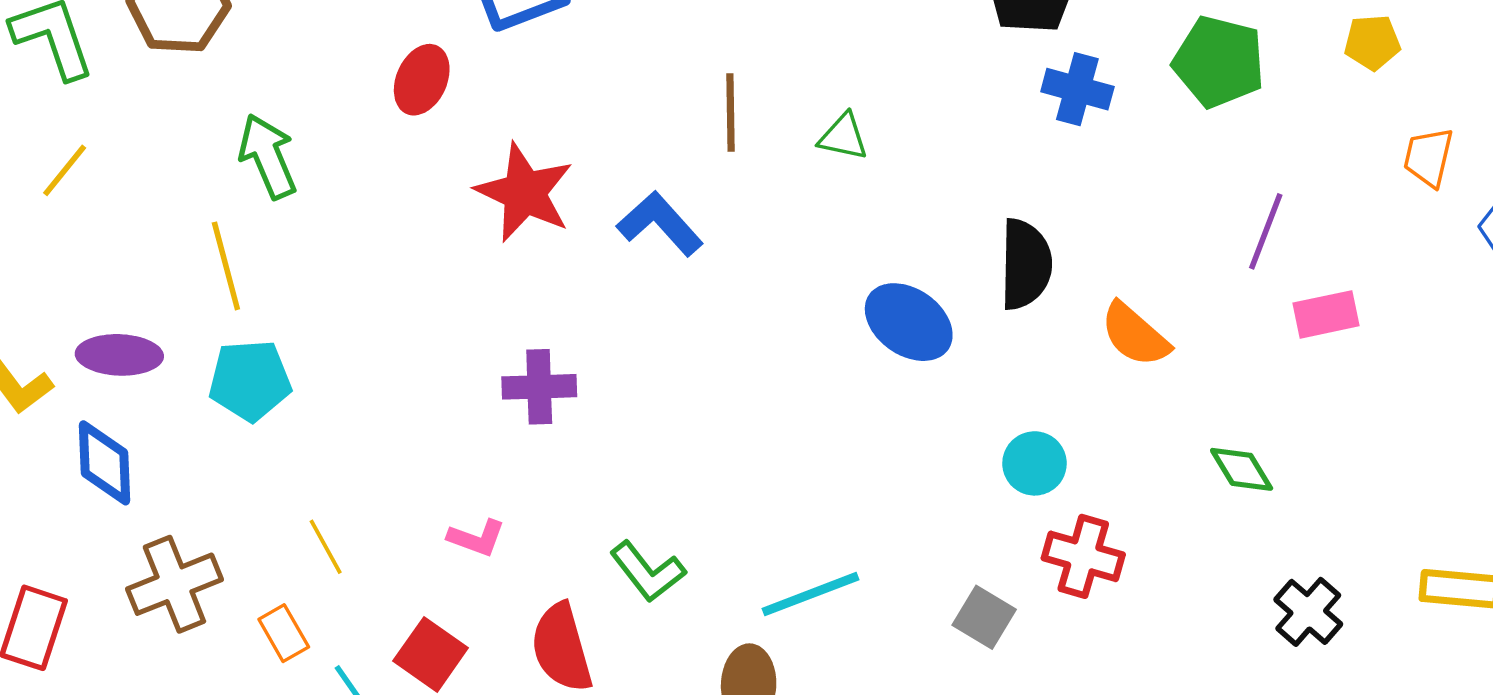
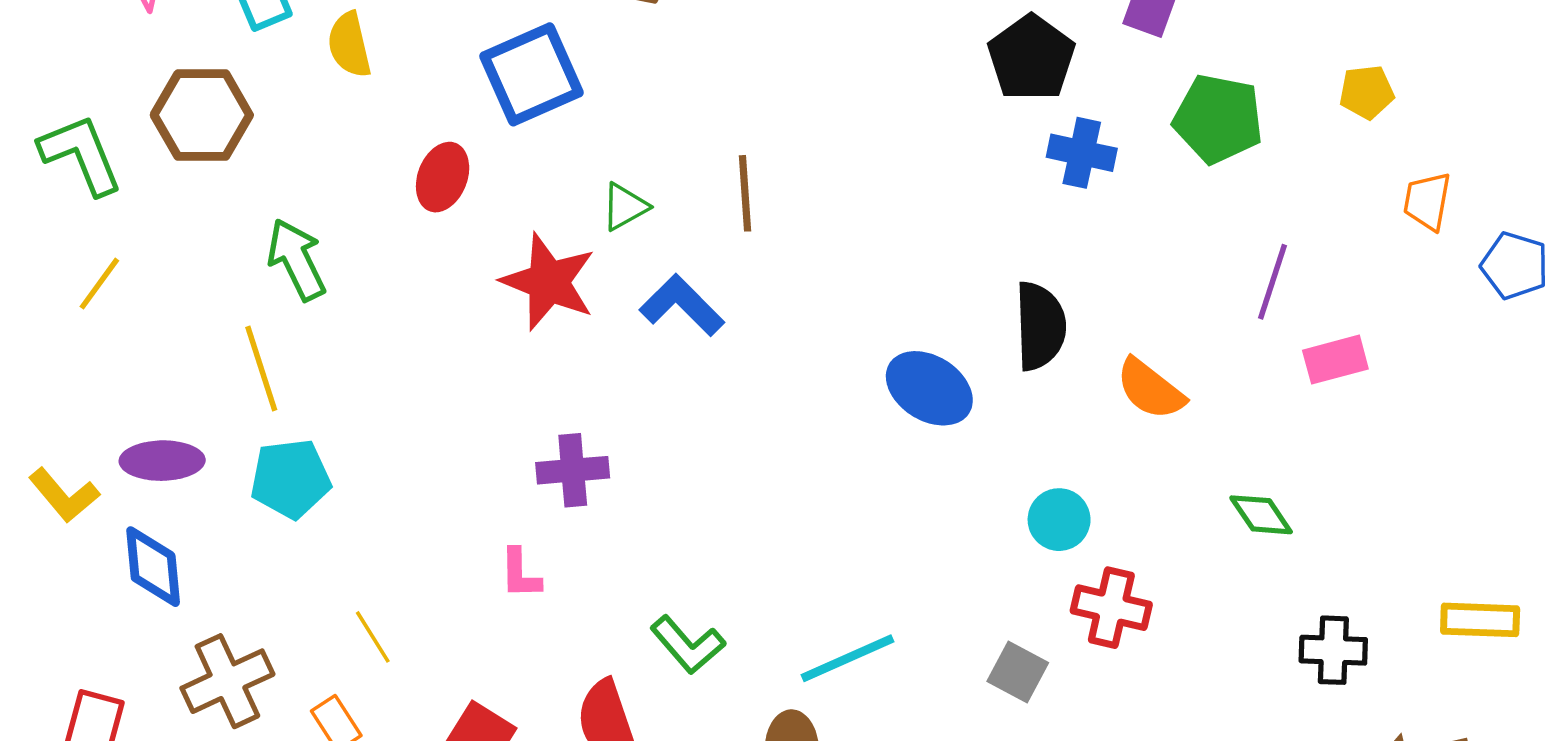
green triangle: (843, 137) -> (625, 207), moved, turned -38
pink L-shape: (476, 538) -> (520, 574), moved, turned 72
black cross: (1308, 612) -> (1333, 650), turned -36

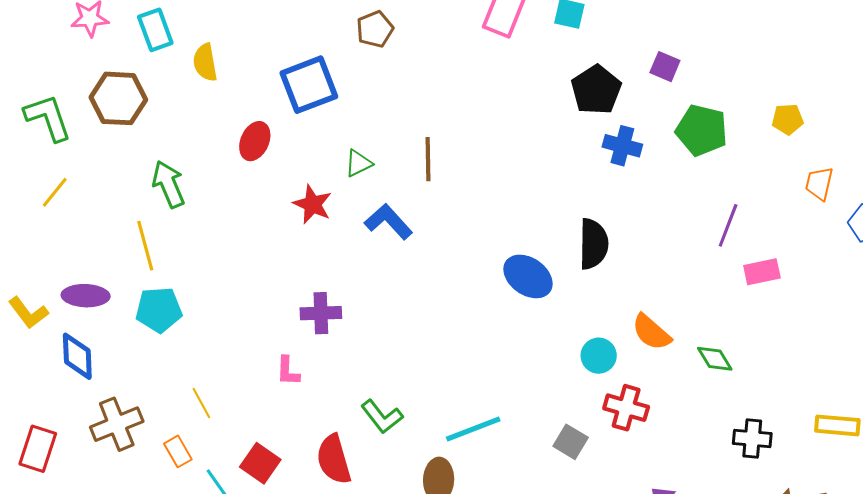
red star: (548, 282) -> (313, 204), size x0.7
orange semicircle: (1150, 389) -> (651, 332), moved

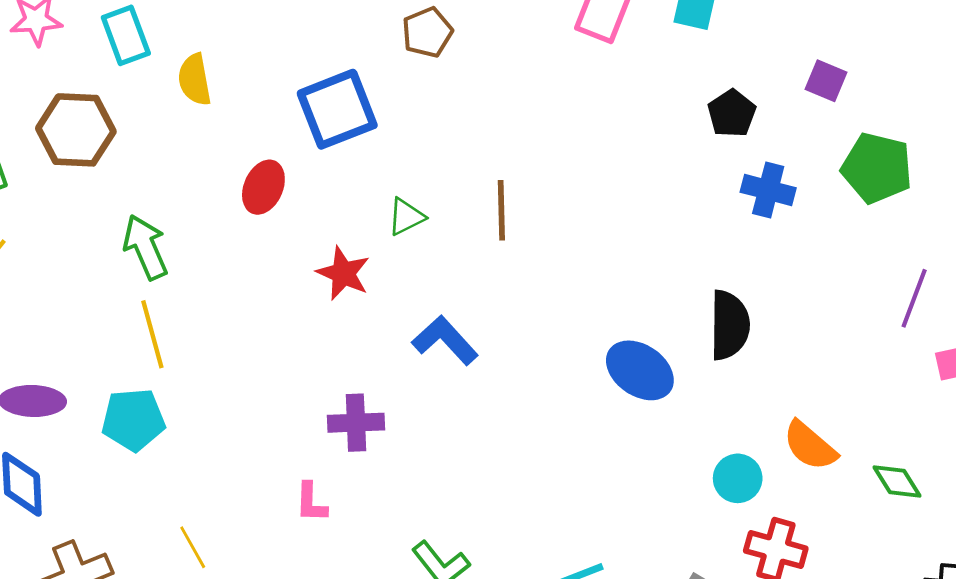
black pentagon: (596, 90) -> (732, 113), size x0.7
blue L-shape: (388, 222) -> (445, 340), moved
yellow line: (145, 246) -> (152, 334), moved

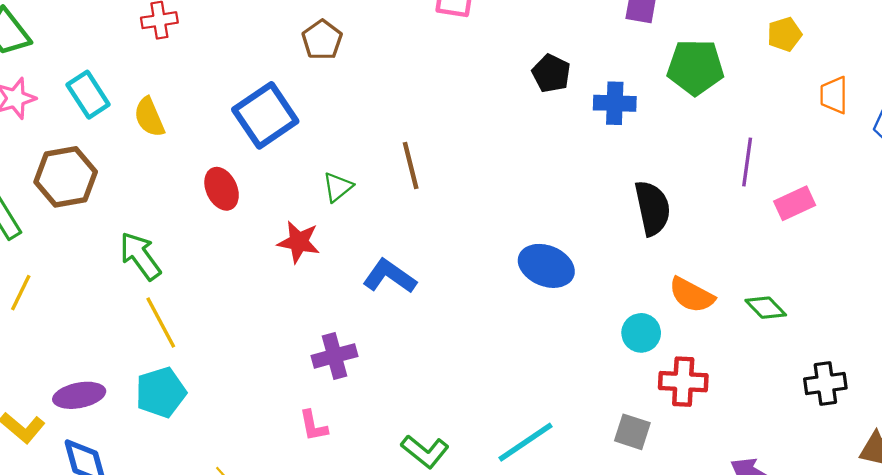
black pentagon: (732, 113) -> (551, 73), moved
red ellipse: (263, 187) -> (222, 189), turned -36
black semicircle: (729, 325) -> (652, 208), moved

